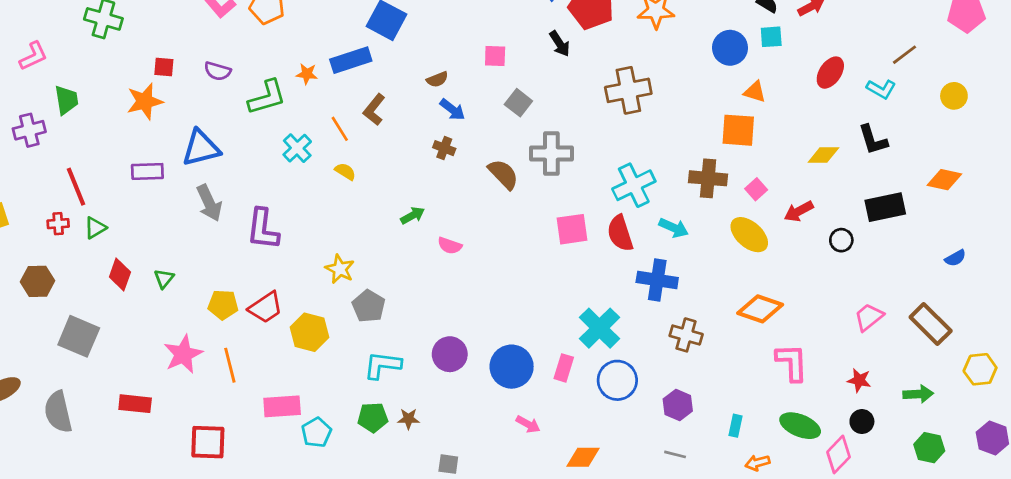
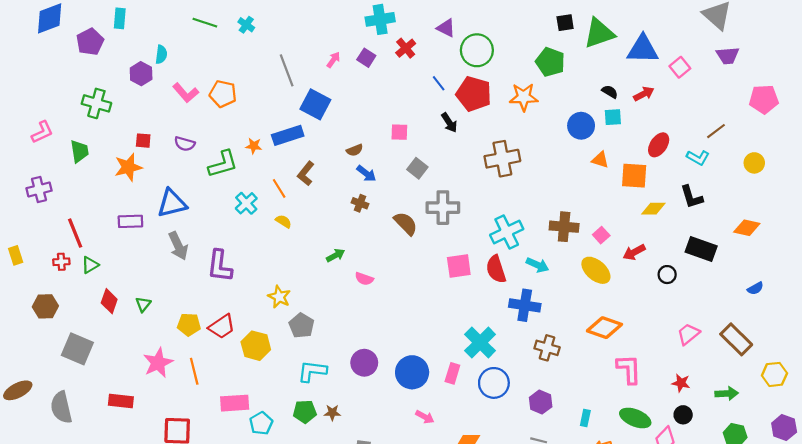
green trapezoid: (66, 100) -> (79, 151), moved
orange square: (738, 130) -> (634, 176), moved
black rectangle: (885, 207) -> (701, 249), turned 32

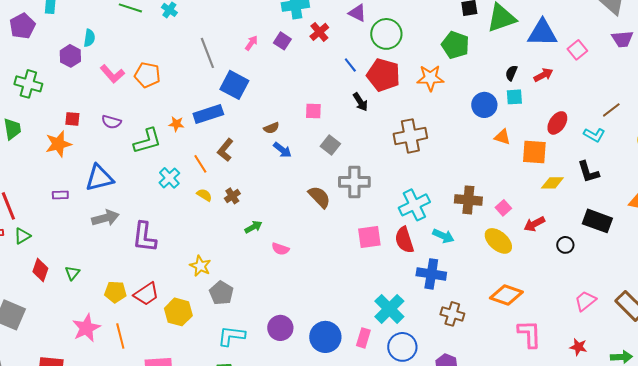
black semicircle: (610, 92) -> (511, 73), turned -98
brown cross: (360, 203) -> (232, 196), moved, turned 35
purple rectangle: (130, 221) -> (60, 195), size x0.7
gray arrow: (178, 246) -> (105, 218), turned -80

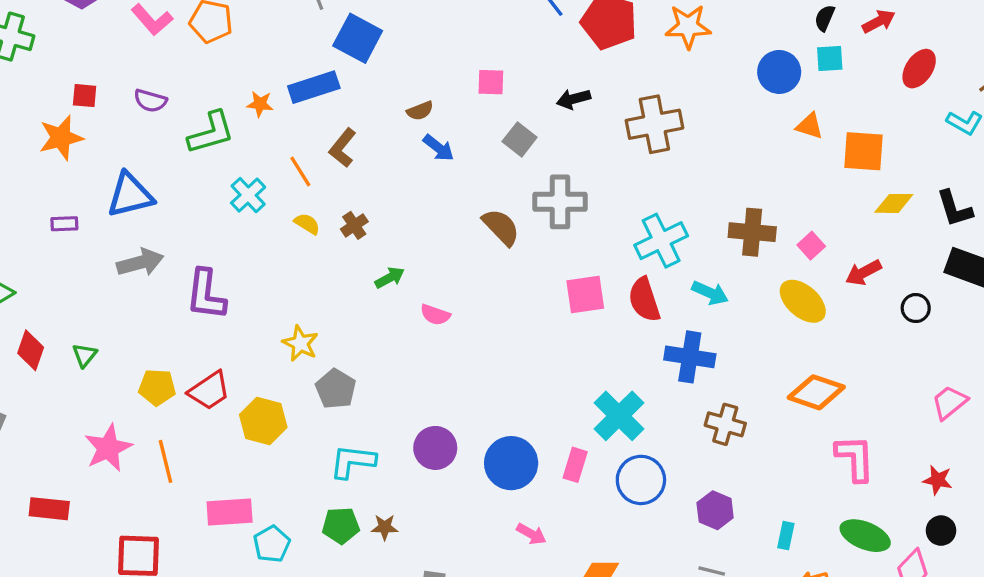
black arrow: (360, 102) -> (573, 99), moved, turned 108
red ellipse: (557, 123) -> (919, 69), moved
black L-shape: (588, 172) -> (954, 209), moved

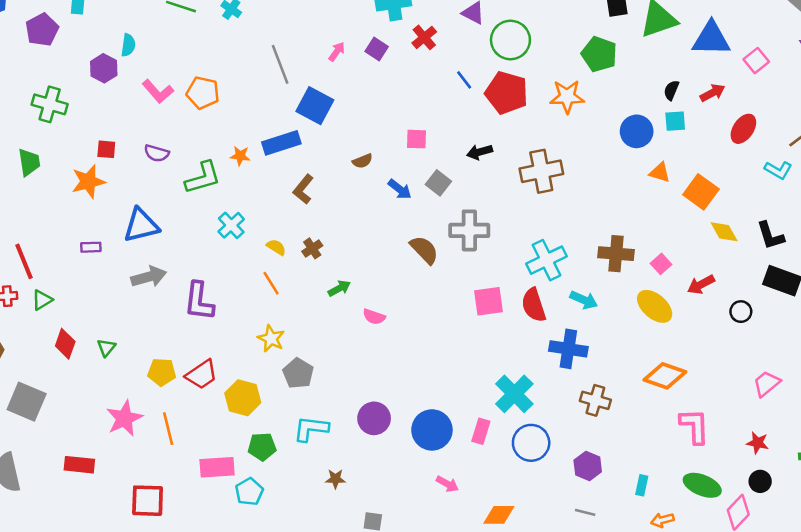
blue arrow: (439, 148) -> (400, 189), moved
orange square: (863, 151) -> (701, 192), turned 32
orange line: (300, 171) -> (271, 283), moved
yellow diamond: (894, 203) -> (724, 232), turned 60
green pentagon: (341, 525) -> (262, 447), moved

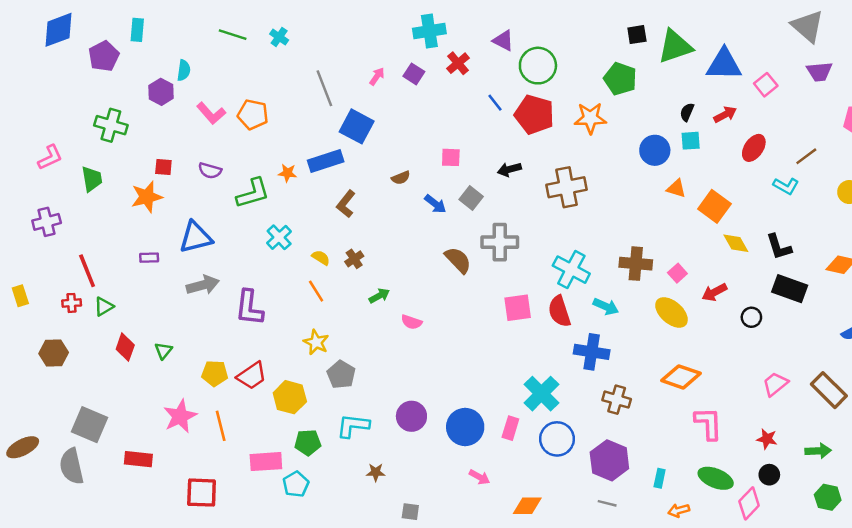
cyan cross: (546, 260) -> (571, 270), turned -36
gray square: (27, 402) -> (89, 425), moved
purple hexagon: (588, 466) -> (609, 460), size x1.5

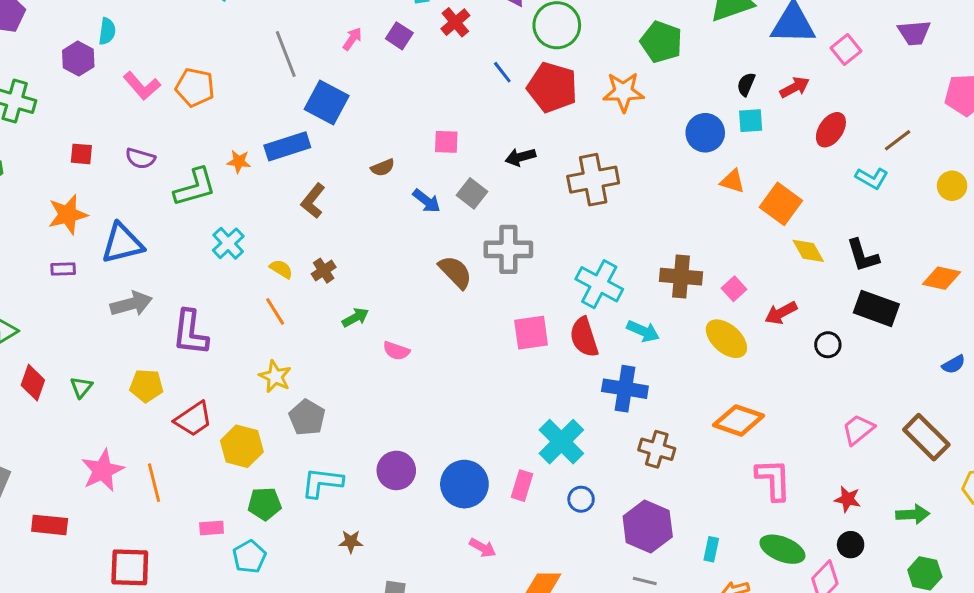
orange star: (147, 197) -> (68, 215), moved
yellow pentagon: (215, 373) -> (146, 386), moved
blue circle: (557, 439) -> (581, 499), size x0.6
pink rectangle: (266, 462) -> (212, 528), size x0.6

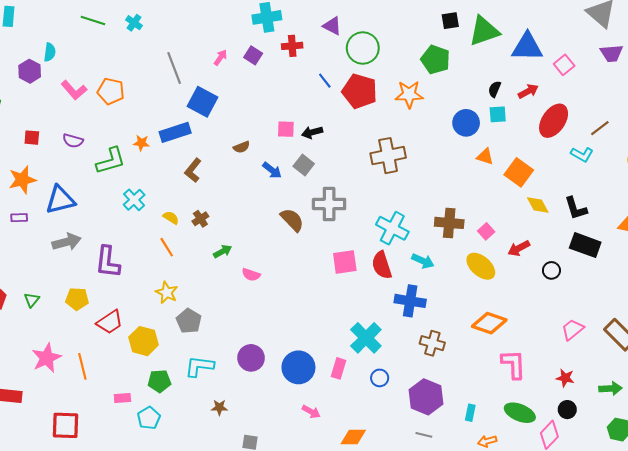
red cross: (455, 22) -> (292, 46), turned 36
red ellipse: (831, 130) -> (554, 121), size x1.4
black arrow: (520, 157) -> (312, 132), moved

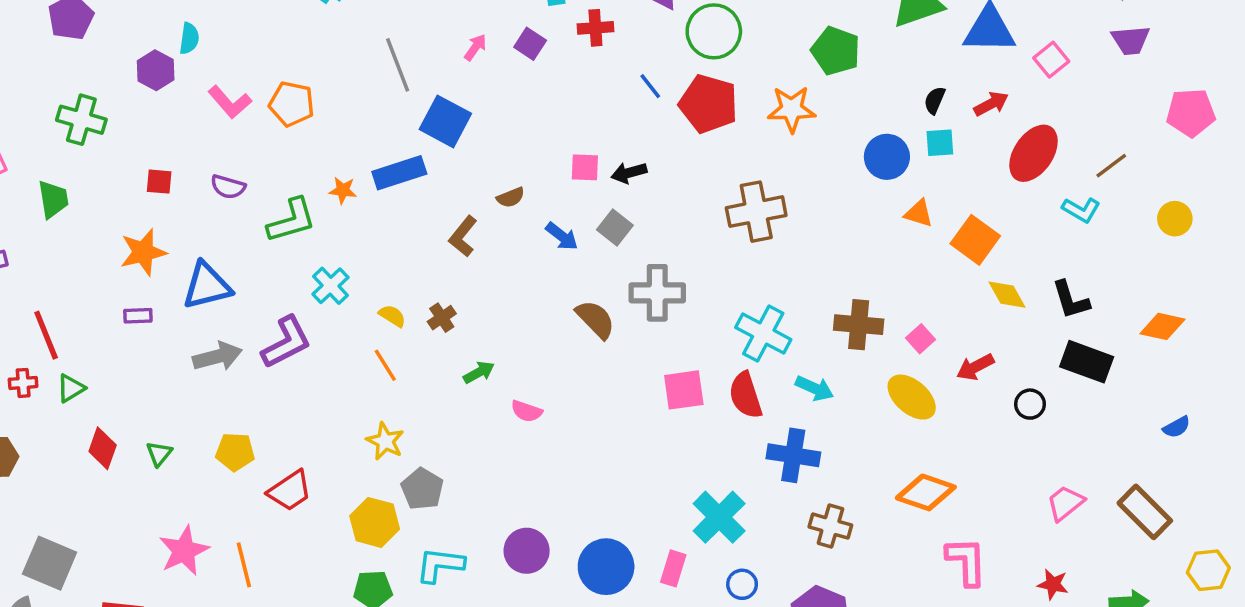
brown L-shape: (193, 170) -> (463, 236), moved
purple L-shape: (108, 262) -> (286, 342), moved, turned -124
yellow hexagon: (144, 341) -> (375, 522), moved

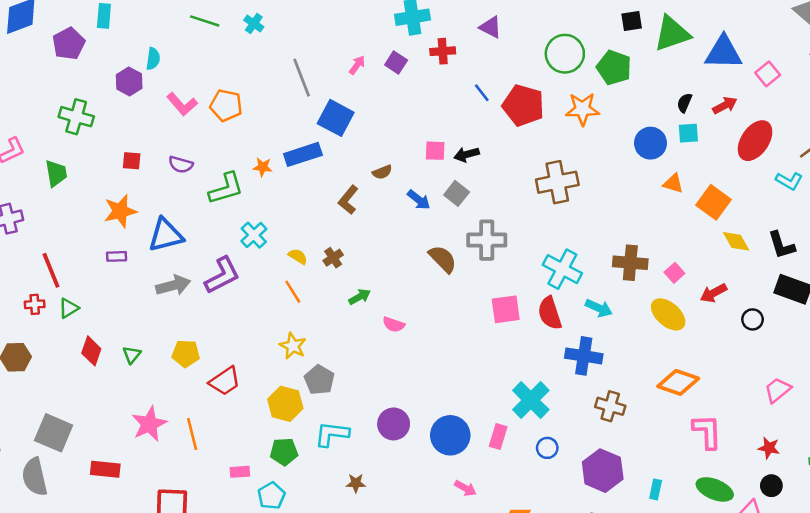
green circle: (714, 31) -> (565, 54), moved

